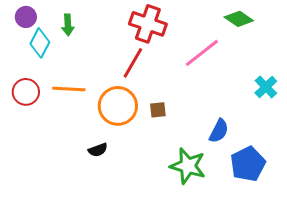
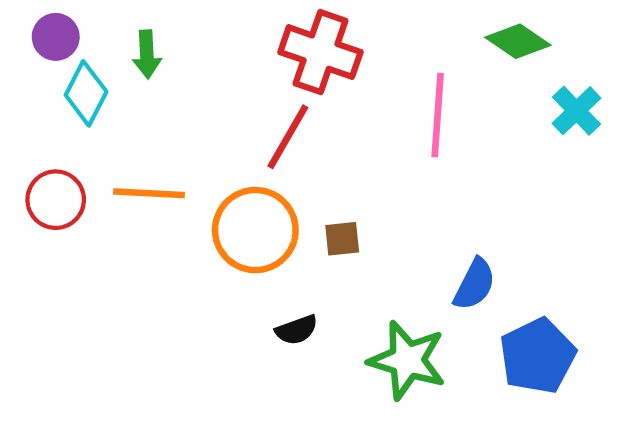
pink line: (202, 53) -> (438, 115), turned -48
cyan cross: (266, 87) -> (577, 111), moved
black semicircle: (98, 150) -> (297, 330), moved

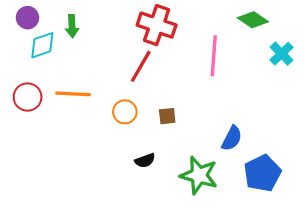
cyan diamond: (86, 93) -> (42, 45), turned 44
orange circle: (255, 230) -> (125, 112), size x0.6

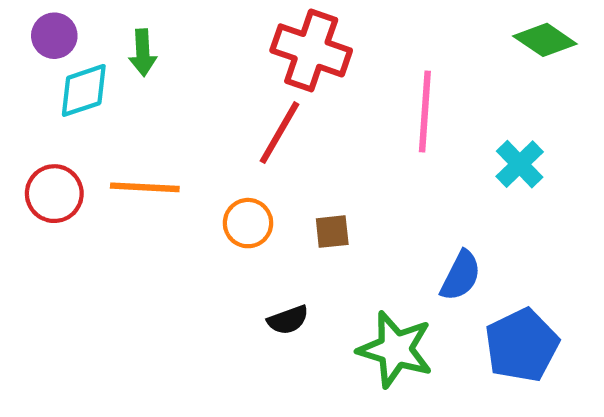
green diamond: (253, 20) -> (545, 40), moved
cyan cross: (281, 54) -> (520, 164), moved

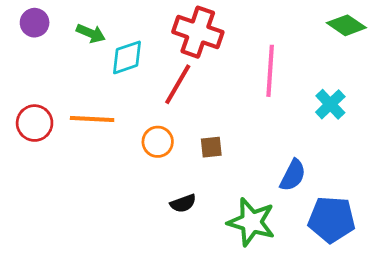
green arrow: (143, 53) -> (91, 33), turned -64
cyan diamond: (84, 90) -> (127, 57), moved
blue pentagon: (522, 345) -> (332, 219), turned 30

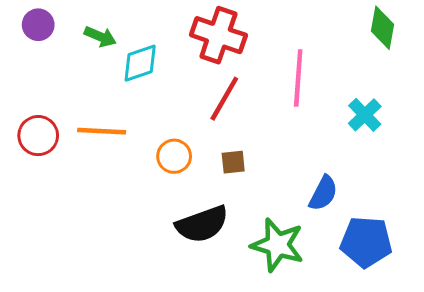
green diamond: (346, 25) -> (382, 28), turned 66
red line: (178, 84) -> (224, 99), moved
black semicircle: (183, 203) -> (202, 224), size x1.8

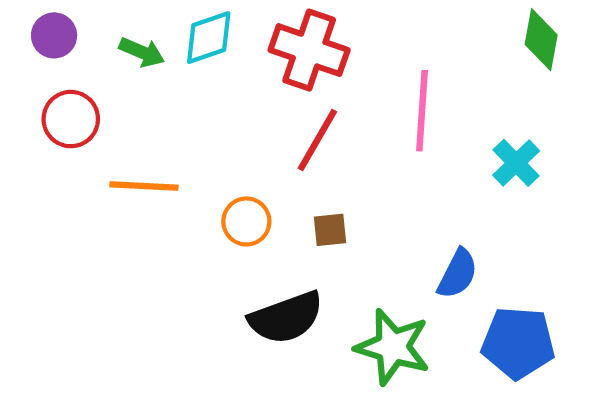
cyan diamond: (140, 63) -> (209, 38), moved
red circle: (38, 136) -> (71, 119), moved

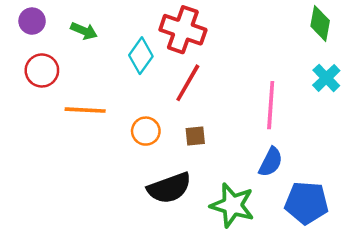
cyan diamond: (209, 38) -> (141, 56), moved, turned -36
pink line: (422, 111) -> (271, 105), moved
cyan cross: (516, 163) -> (326, 78), moved

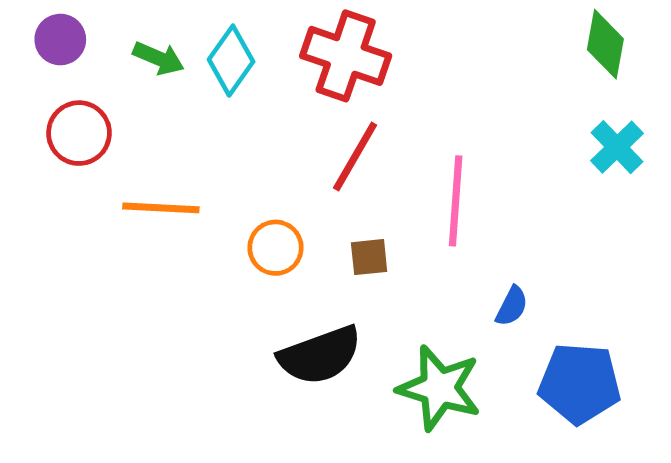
cyan diamond: (141, 56) -> (231, 61), moved
pink line: (271, 105) -> (456, 201), moved
blue semicircle: (271, 162) -> (512, 306), size x0.7

